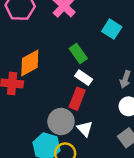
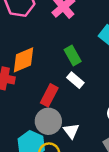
red rectangle: (77, 99) -> (49, 95), moved

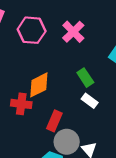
red rectangle: (49, 95) -> (54, 121), moved

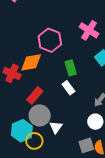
pink hexagon: (32, 30) -> (50, 40), moved
pink cross: (73, 32) -> (89, 30), moved, turned -30

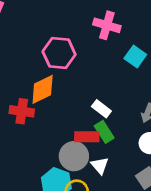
green rectangle: (71, 68) -> (104, 132), moved
red rectangle: (35, 95) -> (87, 137), moved, turned 66

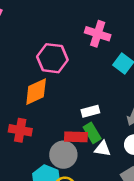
white rectangle: (101, 109) -> (90, 111), turned -54
red cross: (22, 111) -> (20, 130), moved
white triangle: (100, 166) -> (103, 149), moved, turned -42

